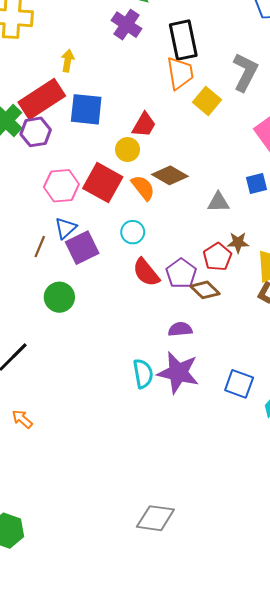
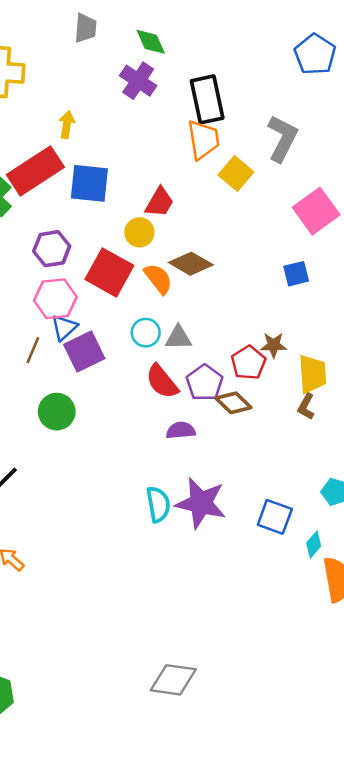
purple hexagon: (36, 132) -> (52, 249), moved
pink hexagon: (61, 186) -> (55, 299), moved
gray triangle: (218, 202) -> (178, 338), moved
purple semicircle: (180, 329) -> (181, 430), moved

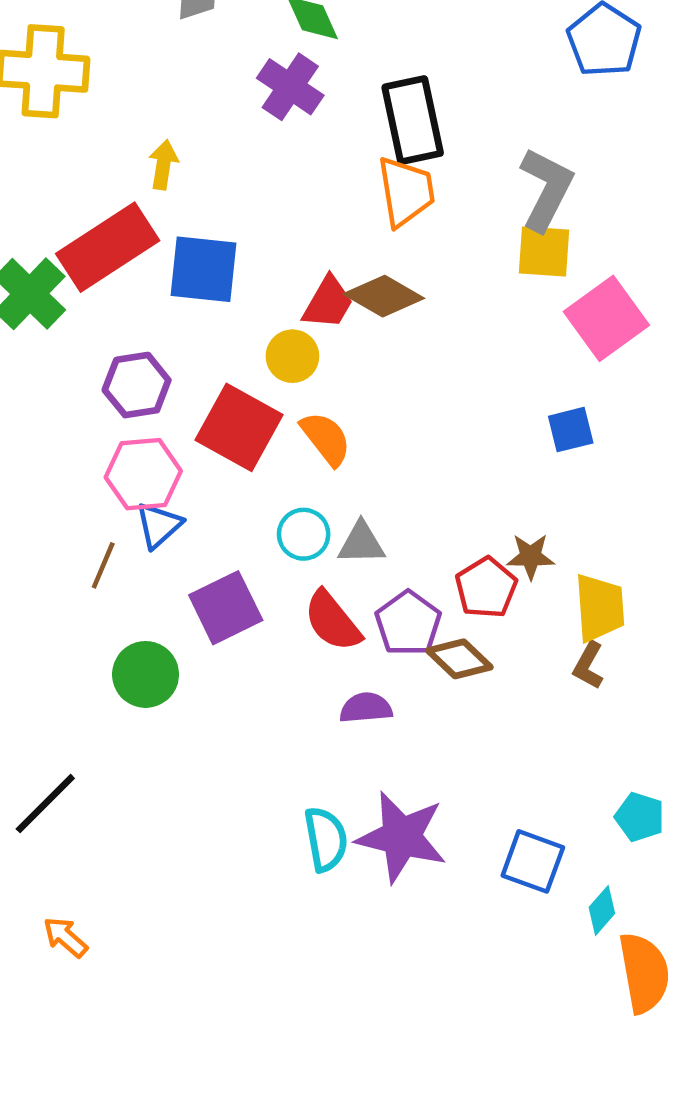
yellow square: (236, 173) -> (544, 252), moved, turned -36
brown diamond: (191, 264) -> (384, 296), moved
purple square: (84, 351) -> (226, 608), moved

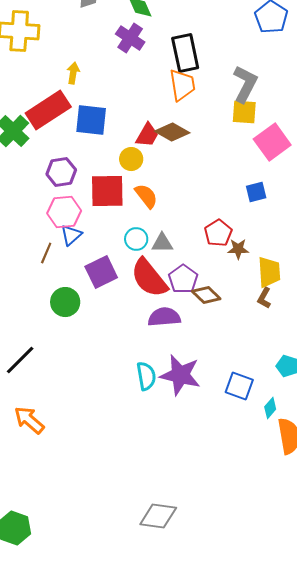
red square: (239, 427) -> (107, 191), turned -30
red pentagon: (486, 588) -> (218, 233), moved
red semicircle: (332, 621) -> (149, 278), size x1.4
purple semicircle: (366, 708) -> (164, 317), size x1.4
orange arrow: (65, 937) -> (29, 420), size x1.5

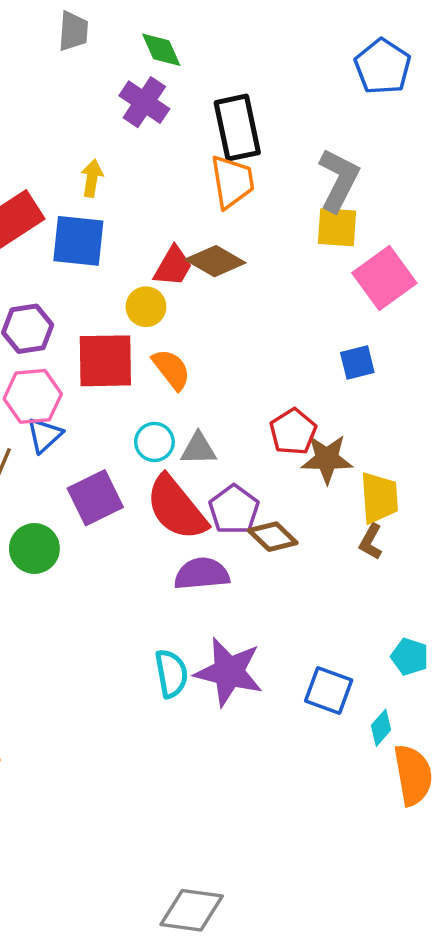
yellow arrow: (73, 73) -> (92, 178), moved
brown star: (238, 249) -> (327, 459), size x1.4

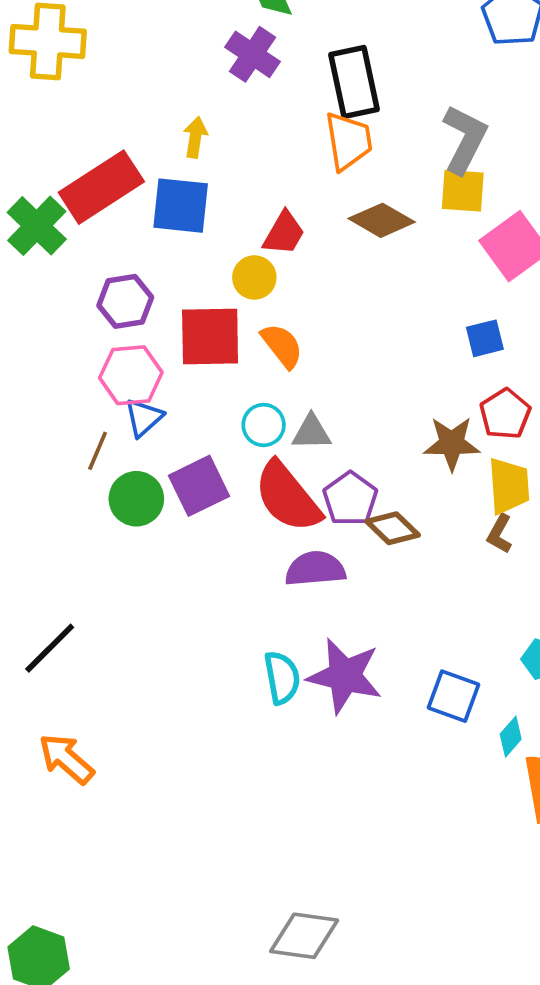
brown diamond: (215, 261) -> (382, 220), moved
red pentagon: (293, 432) -> (505, 414), moved
green circle: (34, 548) -> (136, 499), moved

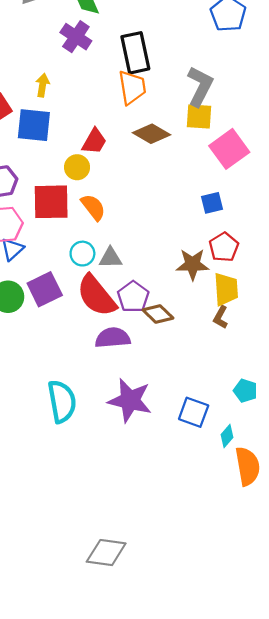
cyan semicircle: (282, 678) -> (62, 401), moved, size x1.4

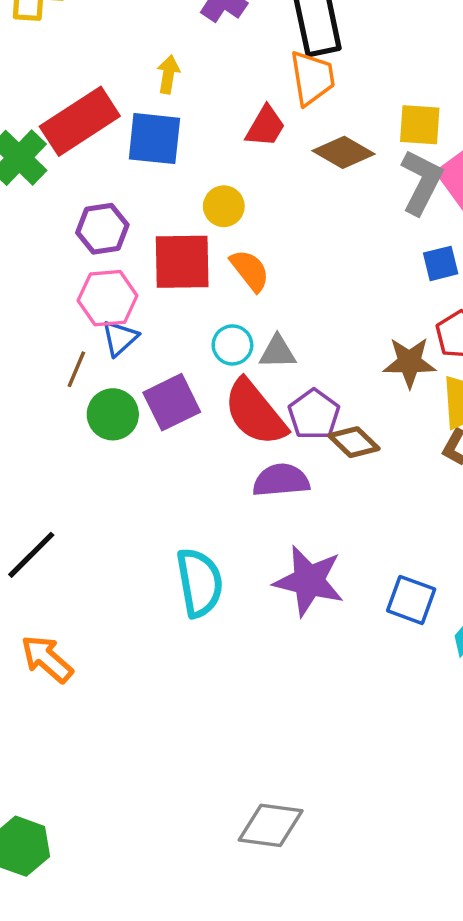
gray L-shape: (200, 86) -> (422, 182), moved
red trapezoid: (94, 141) -> (265, 126), moved

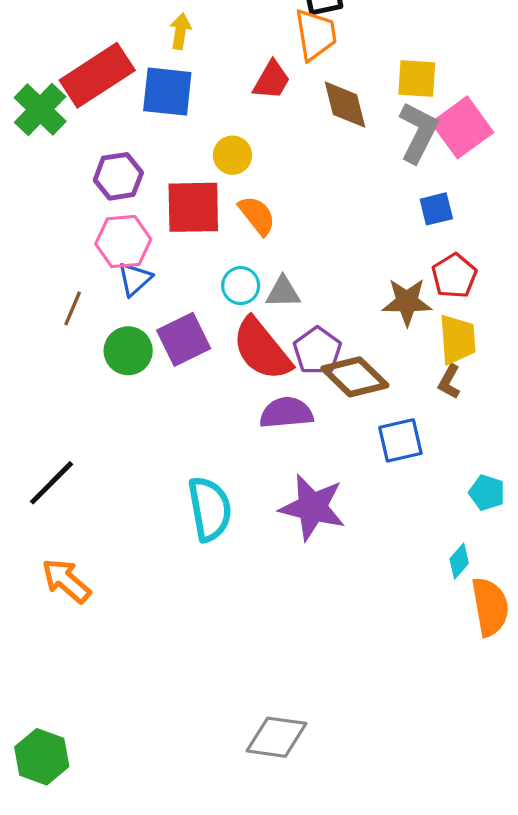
brown diamond: (343, 152) -> (345, 105), turned 46
brown line: (76, 369) -> (73, 308), moved
brown diamond: (354, 442) -> (355, 377), size x1.4
blue square: (411, 600) -> (400, 440), moved, turned -33

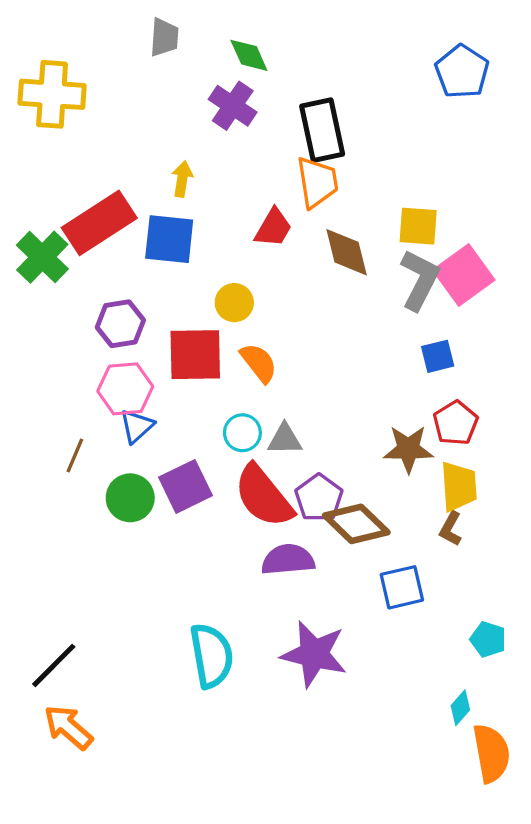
black line: (52, 483) -> (54, 665), moved

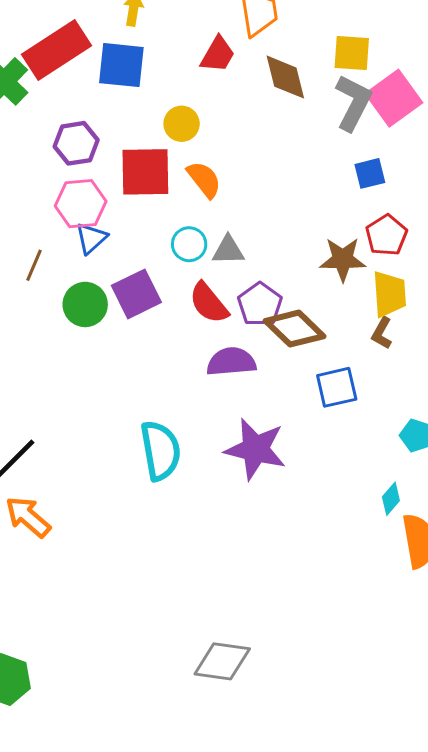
red semicircle: (264, 496) -> (209, 303), size x0.7

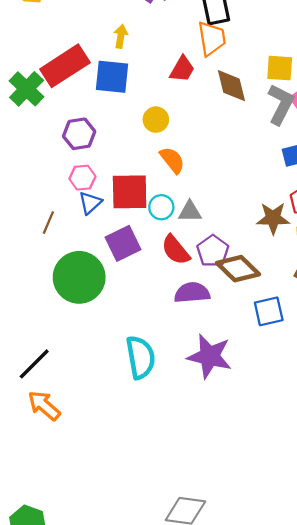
red square: (145, 172) -> (130, 192), moved
pink hexagon: (81, 204) -> (82, 178), size x0.7
green circle: (85, 304) -> (79, 277), moved, size x1.6

